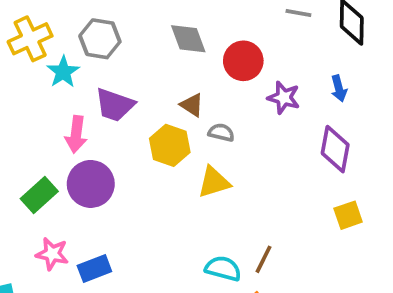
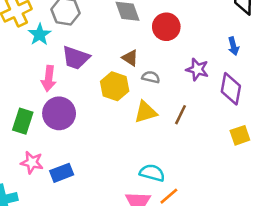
purple star: (284, 98) -> (197, 69), moved
green rectangle: (39, 195) -> (23, 121), turned -30
brown line: (264, 259) -> (181, 115), moved

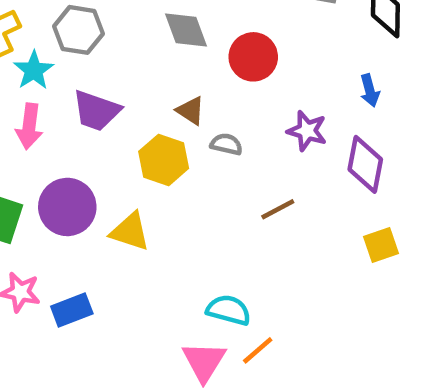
pink arrow: (49, 78) -> (29, 126), moved
yellow triangle: (146, 112) -> (130, 232), moved, turned 35
brown line: (181, 115) -> (278, 209), turned 36

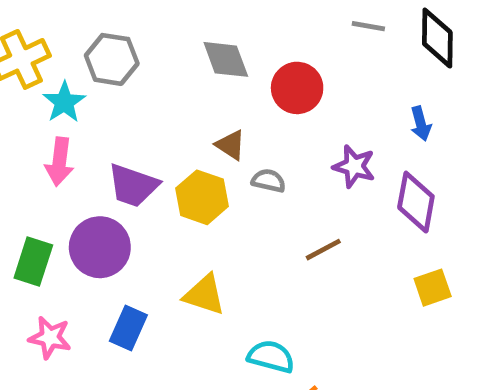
purple trapezoid: (96, 111) -> (133, 185), moved
yellow triangle: (130, 232) -> (204, 295), moved
blue rectangle: (72, 310) -> (128, 328), moved, turned -45

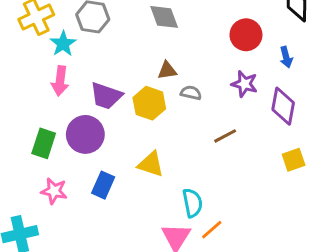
red circle: (297, 88) -> (246, 35), moved
brown triangle: (231, 145) -> (167, 70), turned -42
cyan semicircle: (271, 357) -> (192, 203), turned 64

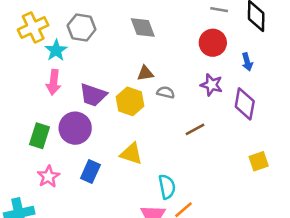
yellow square: (294, 160) -> (259, 161), moved
pink star: (54, 191) -> (48, 177), turned 30

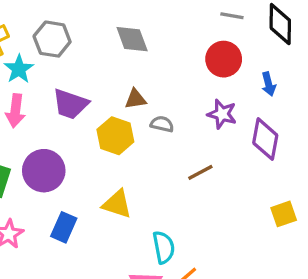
purple trapezoid: (93, 95) -> (70, 104), moved

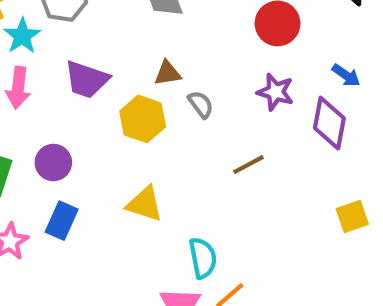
blue arrow: (269, 84) -> (346, 75), moved, turned -40
gray semicircle: (162, 124) -> (201, 104), turned 40
purple circle: (44, 171) -> (53, 163), size x0.7
blue rectangle: (64, 227) -> (62, 221), moved

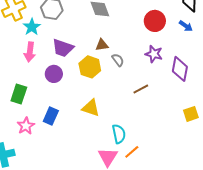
blue arrow: (346, 75) -> (186, 26), moved
purple circle: (53, 163) -> (54, 74), moved

